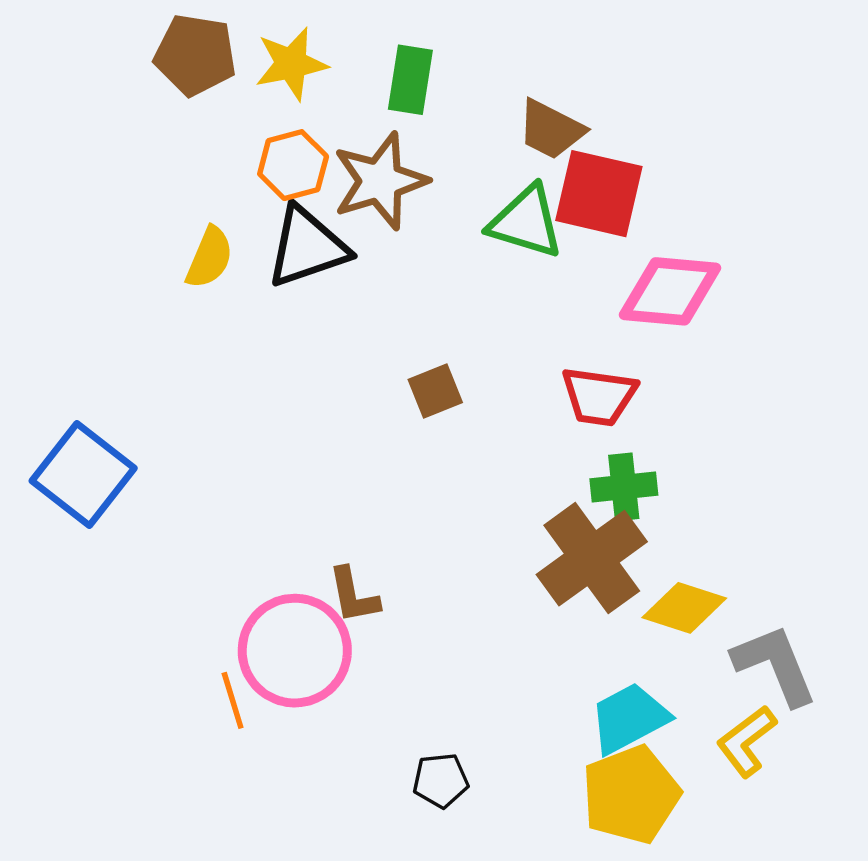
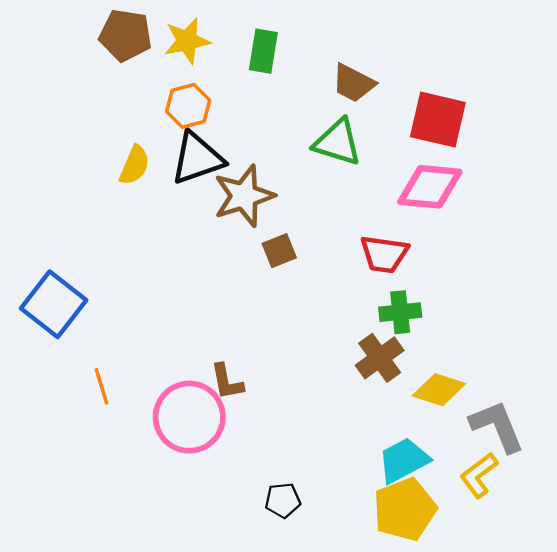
brown star: (380, 181) -> (244, 196), moved
red square: (599, 194) -> (438, 120), moved
brown cross: (592, 558) -> (380, 358), size x0.7
orange line: (233, 700) -> (101, 386), moved

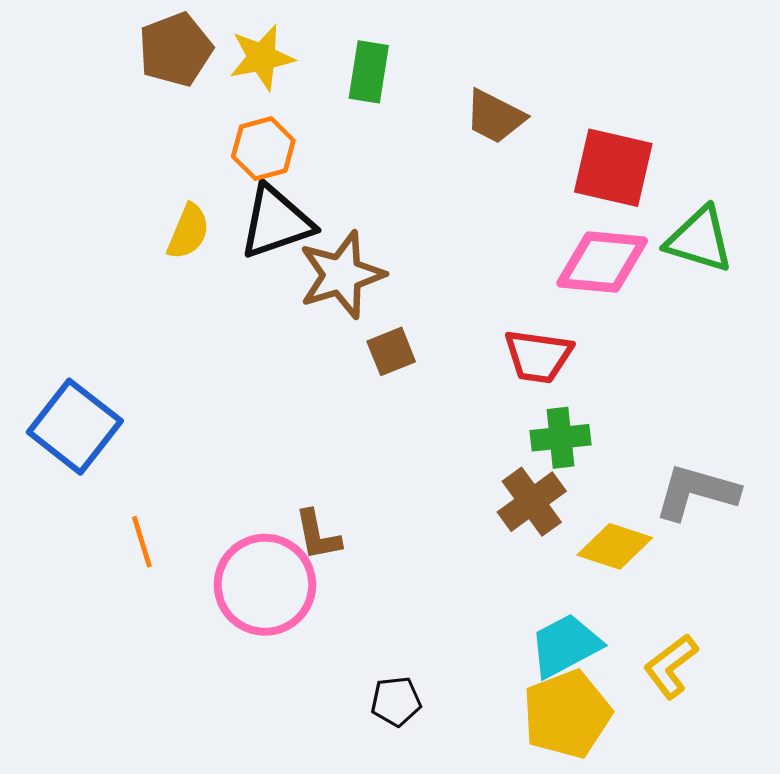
brown pentagon: (125, 35) -> (175, 50), turned -30
green triangle: (337, 142) -> (700, 240), moved
gray L-shape: (497, 426) -> (696, 492), moved, turned -52

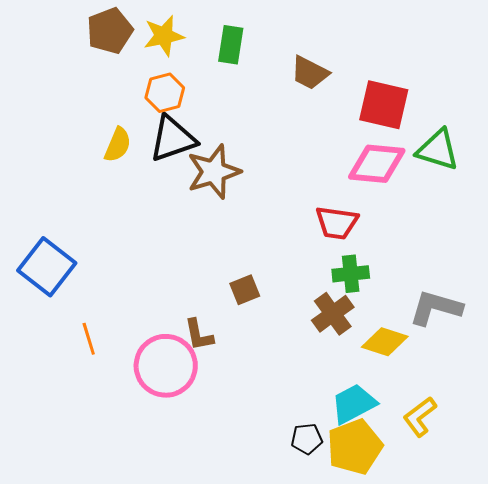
brown square: (391, 351) -> (245, 290), moved
black pentagon: (396, 701) -> (307, 439), moved

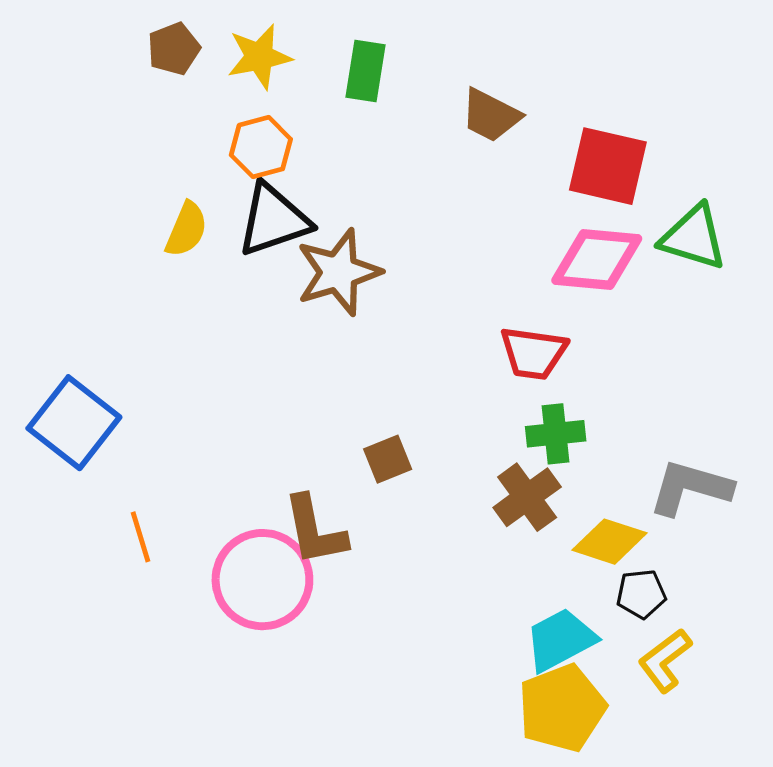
brown pentagon: (110, 31) -> (174, 49), size x0.7
brown L-shape: (199, 335) -> (315, 530), size x1.4
black pentagon: (307, 439) -> (641, 594), moved

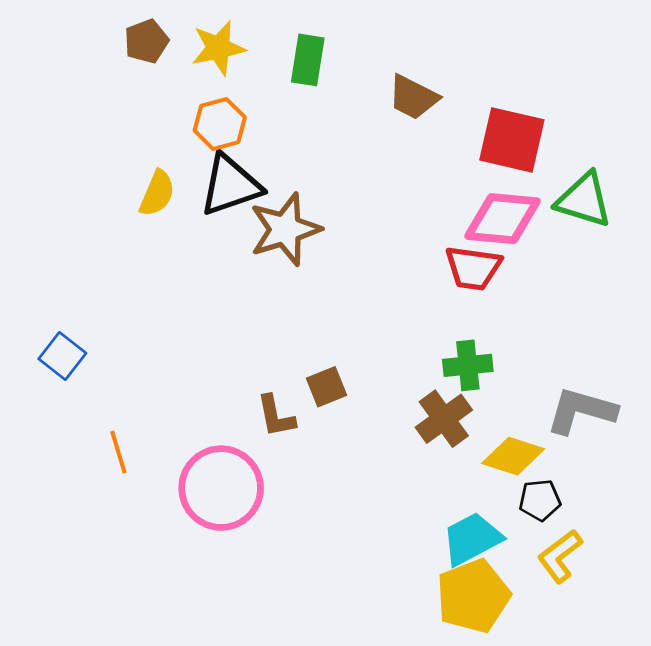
red trapezoid: (533, 353) -> (473, 268), moved
blue square: (74, 423) -> (62, 356), size x0.6
brown L-shape: (315, 530) -> (276, 416), moved, size x0.7

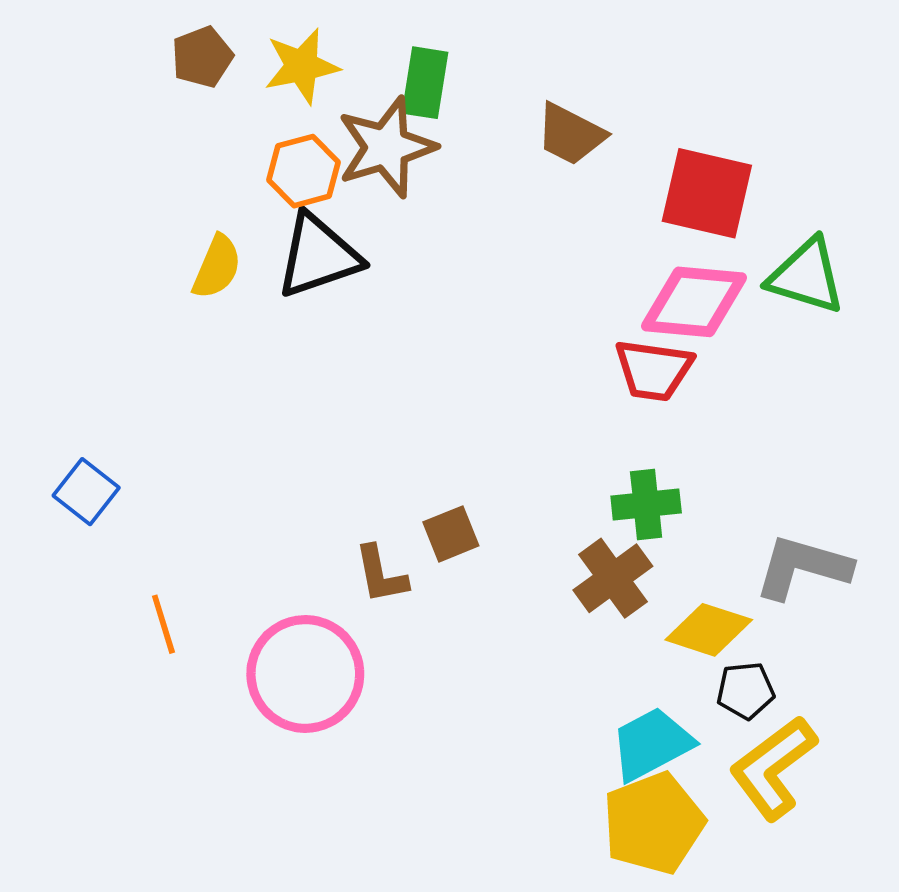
brown star: (285, 229) -> (386, 147), moved
yellow L-shape: (560, 556) -> (773, 768), size x1.4

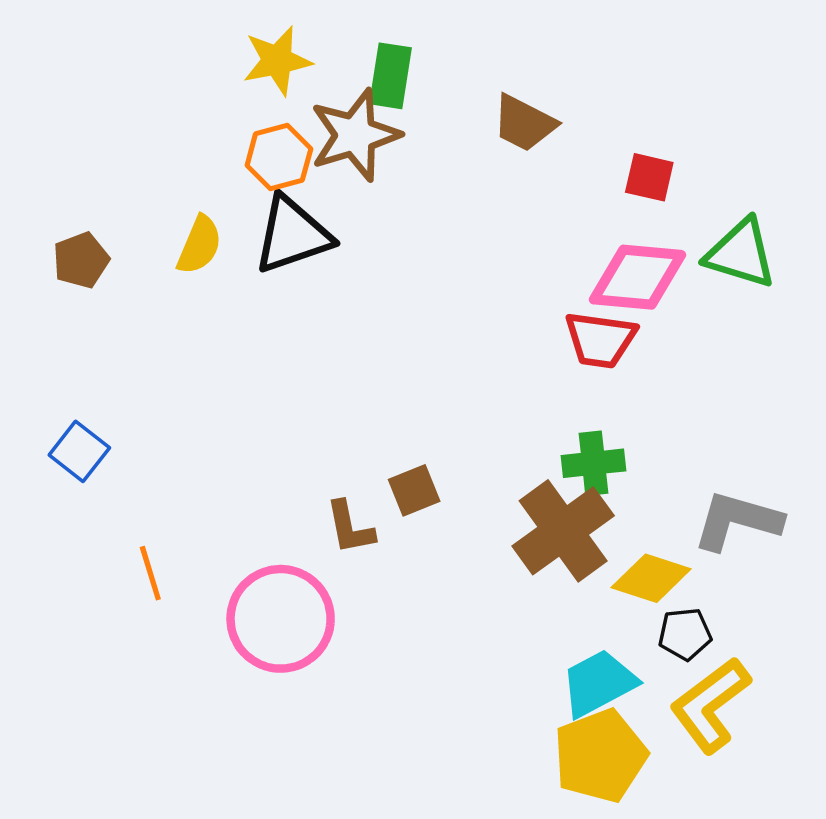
brown pentagon: (202, 57) -> (81, 260), moved
red square: (707, 193) -> (649, 177), size x0.6
brown cross: (613, 578) -> (563, 531), size x1.4

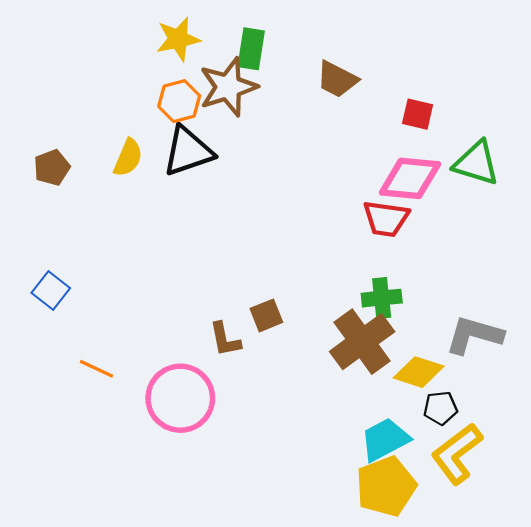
orange line: (150, 573) -> (97, 369), turned -48

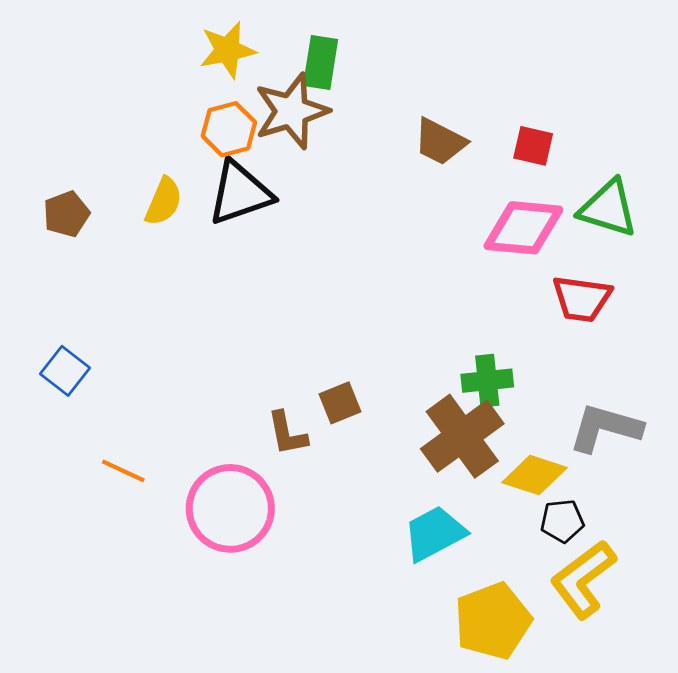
brown trapezoid: (337, 79) -> (440, 142), moved
red trapezoid: (386, 219) -> (582, 299), moved
cyan trapezoid: (385, 440) -> (434, 533), moved

